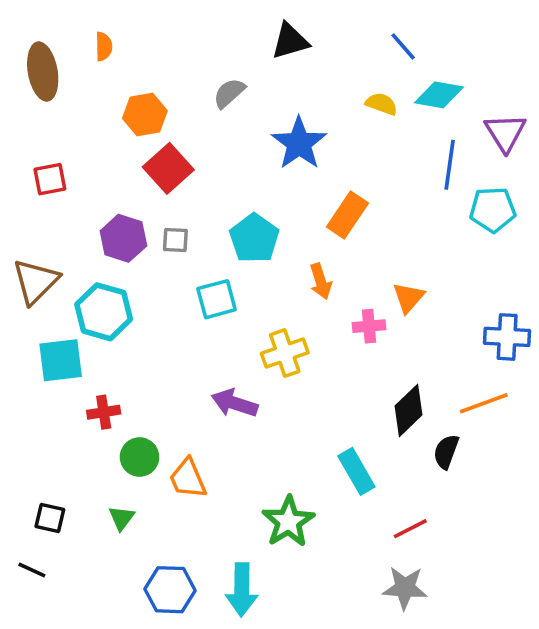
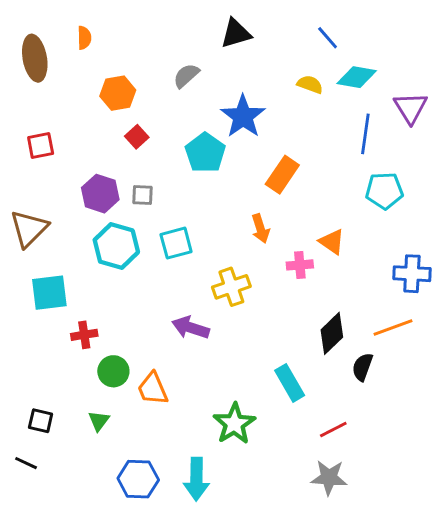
red square: (168, 168) -> (137, 137), size x0.6
cyan pentagon: (493, 210) -> (384, 191), moved
cyan pentagon: (254, 238) -> (205, 153), moved
orange triangle: (408, 297) -> (332, 242), turned -36
cyan hexagon: (104, 312) -> (116, 246), moved

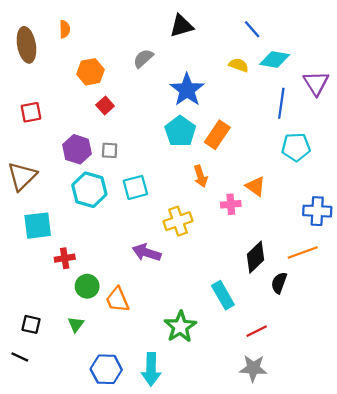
cyan pentagon: (205, 153) -> (180, 131), moved

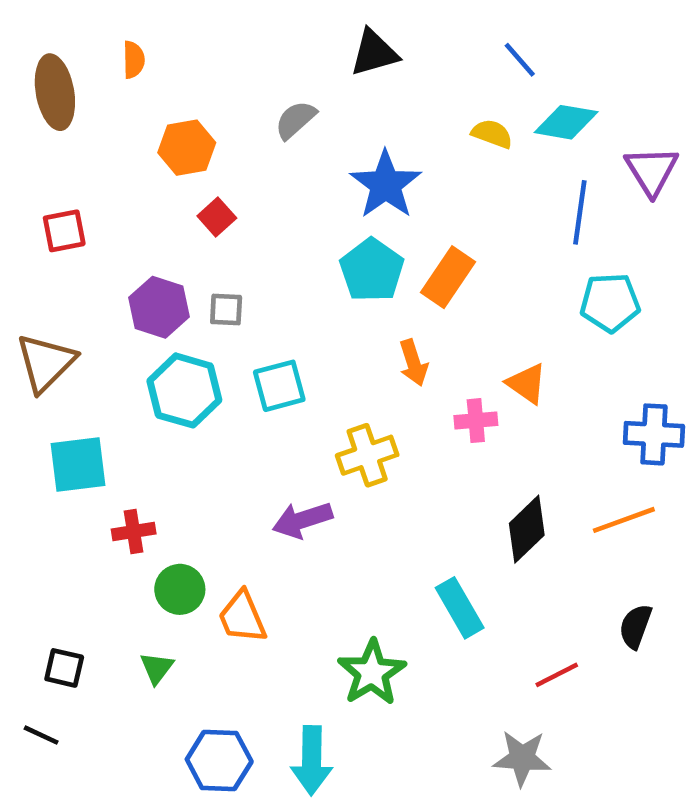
purple arrow: (147, 253) -> (302, 520), turned -36
black semicircle: (279, 283) -> (635, 626), moved
red line: (257, 331) -> (557, 675), moved

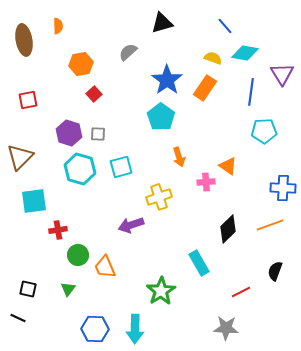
orange rectangle: (448, 277) -> (205, 88), moved

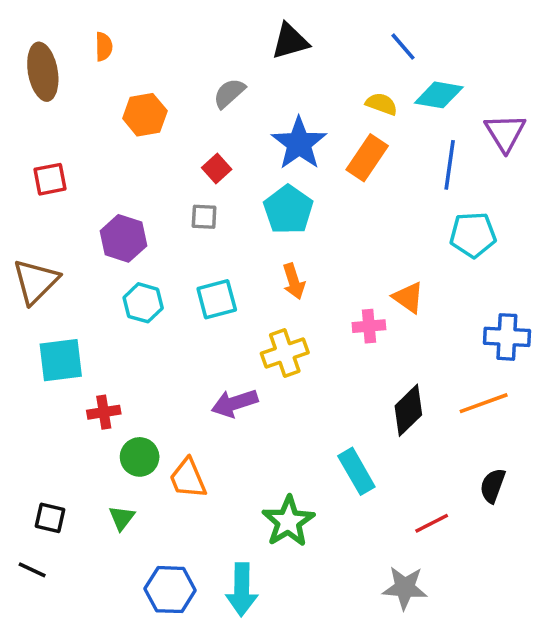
red square: (94, 94) -> (217, 168), moved
gray square: (98, 134) -> (204, 217), moved
orange arrow: (179, 157) -> (294, 281), moved
cyan hexagon: (80, 169) -> (143, 303), size x0.7

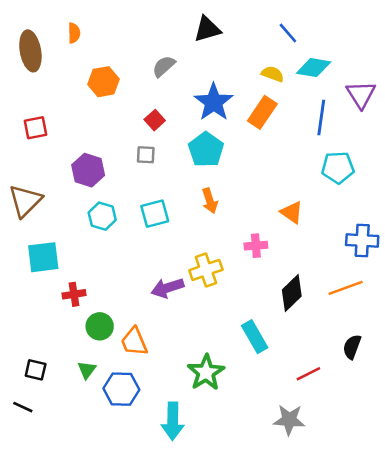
pink cross: (369, 326) -> (256, 246), moved
yellow cross: (285, 353) -> (206, 270), moved
blue hexagon: (170, 590) -> (121, 389), moved

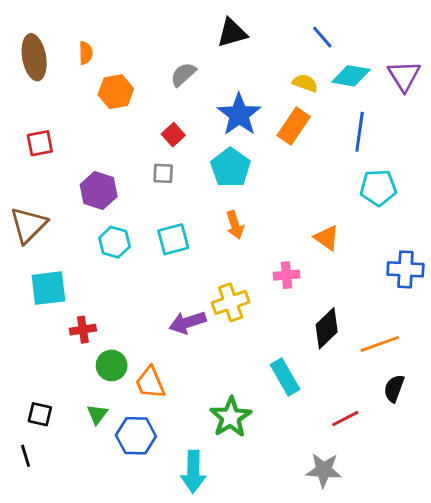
orange semicircle: (74, 33) -> (86, 53), moved
purple triangle: (361, 94) -> (404, 76), moved
orange line: (346, 288) -> (380, 344), moved
black line: (23, 407) -> (26, 456), turned 48

